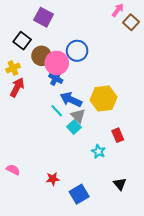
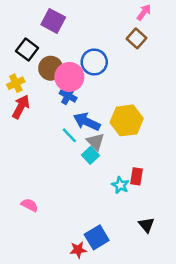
brown square: (131, 22) -> (137, 38), moved
red rectangle: (118, 135) -> (137, 176), moved, turned 32
pink semicircle: (13, 170) -> (30, 205), moved
red star: (53, 179) -> (78, 250), moved

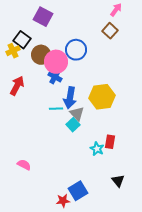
yellow cross: (16, 83) -> (13, 51), moved
blue arrow: (87, 122) -> (70, 98), turned -105
cyan line: (69, 135) -> (56, 109), turned -48

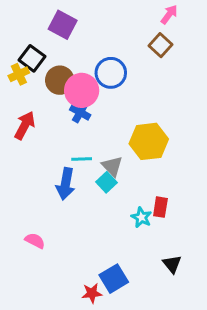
blue arrow: (70, 98) -> (66, 184), moved

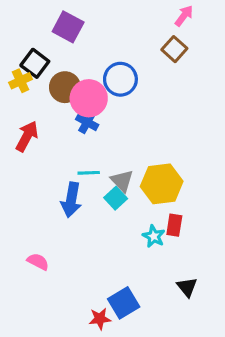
yellow hexagon: (149, 141) -> (162, 184), moved

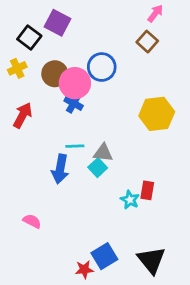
black square: (35, 63) -> (29, 38), moved
gray triangle: (122, 181) -> (103, 153), turned -40
yellow hexagon: (162, 184) -> (157, 114), moved
black triangle: (187, 287) -> (151, 260), moved, size x1.6

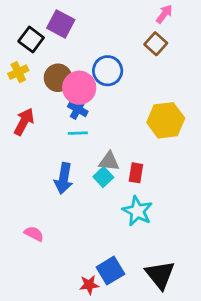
cyan line: (75, 146) -> (78, 133), moved
red rectangle: (147, 190) -> (136, 173), moved
cyan star: (130, 200) -> (137, 211), size x1.5

